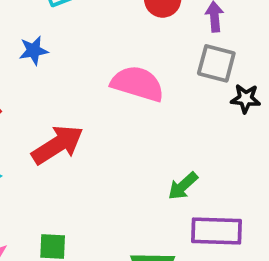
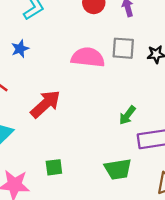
gray square: (216, 63) -> (123, 48), moved

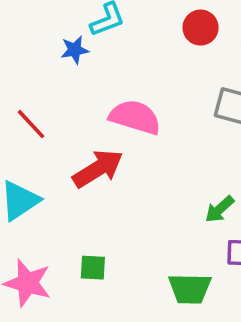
blue star: (20, 49) -> (75, 50), moved
pink semicircle: (88, 57) -> (135, 117), moved

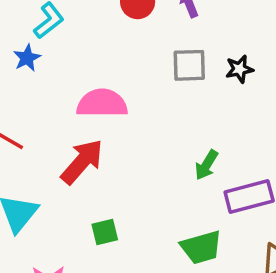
green square: (93, 268) -> (105, 232), moved

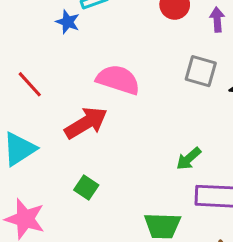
blue star: (27, 58) -> (68, 22), turned 30
green square: (105, 232) -> (86, 187), turned 30

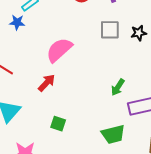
pink semicircle: (118, 80) -> (59, 50), turned -44
red arrow: (86, 123) -> (47, 83), size x0.7

